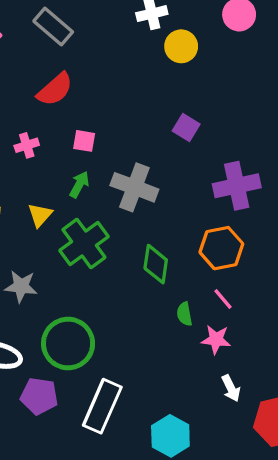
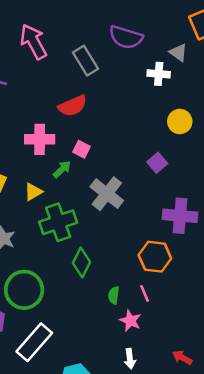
yellow circle: (181, 46) -> (180, 122), moved
pink cross: (27, 145) -> (40, 139), size x1.6
green arrow: (79, 184) -> (62, 169), moved
green diamond: (156, 264) -> (82, 263), moved

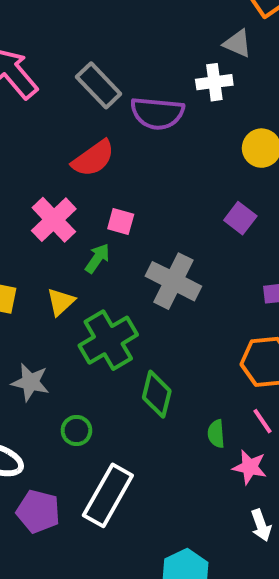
purple semicircle: (126, 37) -> (157, 113), moved
pink cross: (40, 139) -> (54, 220), turned -32
green circle: (24, 290) -> (76, 431), moved, size x0.5
white rectangle: (34, 342) -> (108, 495), moved

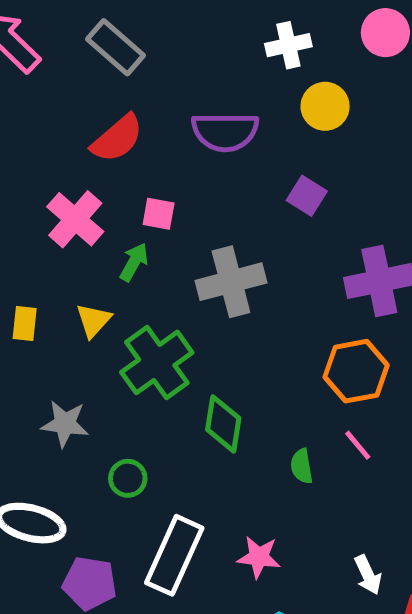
white cross: (214, 82) -> (288, 45), moved
purple semicircle: (157, 113) -> (225, 132), moved
gray cross: (173, 281) -> (231, 282), turned -36
pink star: (250, 467) -> (259, 557), moved

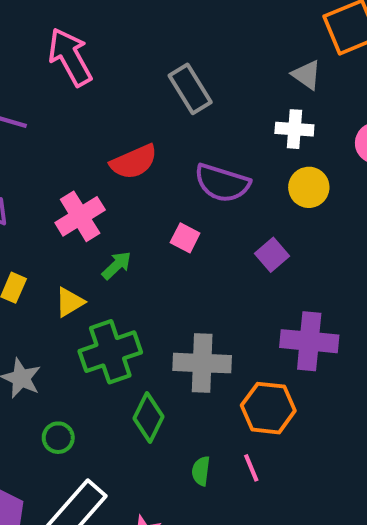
gray rectangle: (115, 47) -> (190, 89), moved
pink square: (159, 214) -> (185, 238), moved
gray cross: (231, 282) -> (202, 363), moved

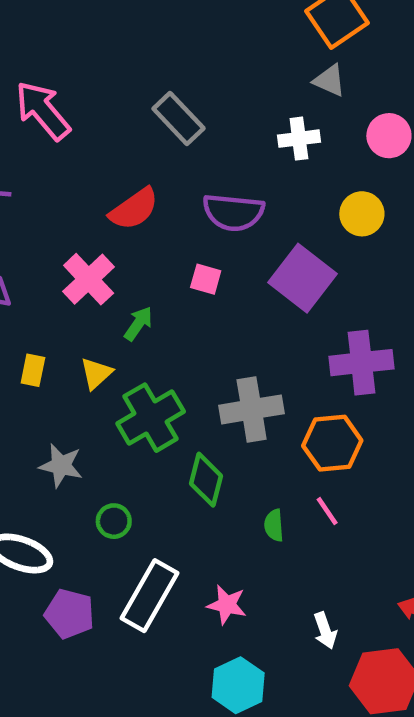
gray triangle: (307, 75) -> (329, 80), moved
yellow circle: (309, 187) -> (362, 214), moved
purple square: (272, 255) -> (303, 278), size x1.8

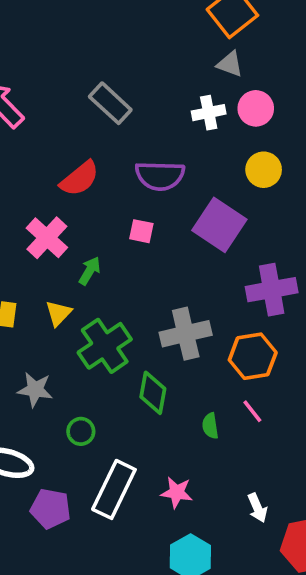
pink circle: (389, 136) -> (256, 108), moved

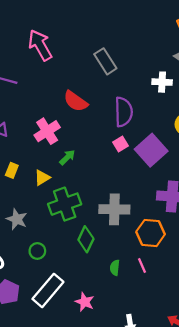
purple semicircle: (160, 176) -> (124, 112), turned -108
red semicircle: (80, 179) -> (76, 101), turned 60
pink square: (141, 231) -> (121, 144), moved, turned 32

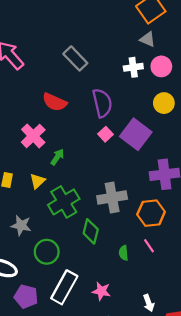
green circle: (37, 251) -> (47, 252), size x1.5

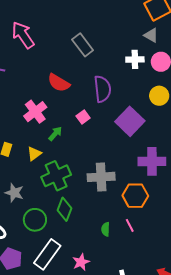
pink square: (106, 134) -> (83, 117), moved
green diamond: (91, 231) -> (65, 209), moved
pink star: (101, 291) -> (81, 262), turned 30

